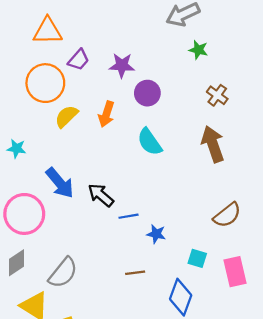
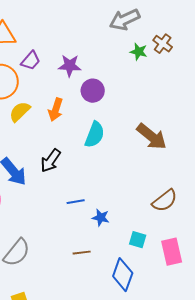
brown cross: (217, 95) -> (163, 44), moved
cyan semicircle: (150, 142) -> (95, 135), turned -124
brown arrow: (213, 144) -> (152, 137), turned 148
black arrow: (101, 195) -> (51, 161), moved, turned -95

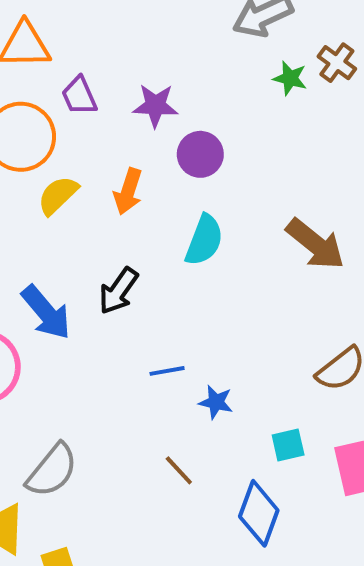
purple trapezoid: (31, 61) -> (79, 96), turned 115
cyan square: (138, 240) -> (288, 445), turned -30
brown line: (82, 253) -> (179, 470), turned 54

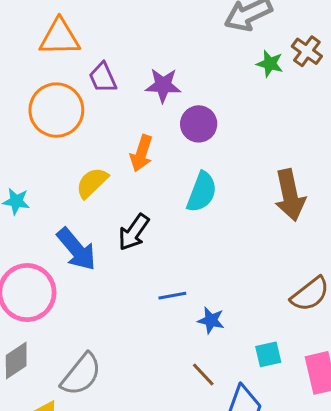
yellow semicircle: (58, 195) -> (92, 183), moved
brown arrow: (315, 244) -> (290, 195), turned 39
brown line: (179, 470) -> (203, 374), moved

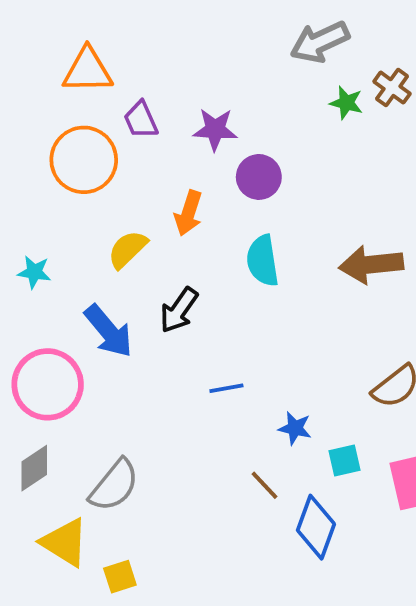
cyan semicircle: (202, 192) -> (263, 261), turned 150
brown arrow: (290, 195) -> (371, 265), turned 96
blue star: (211, 320) -> (295, 428), moved

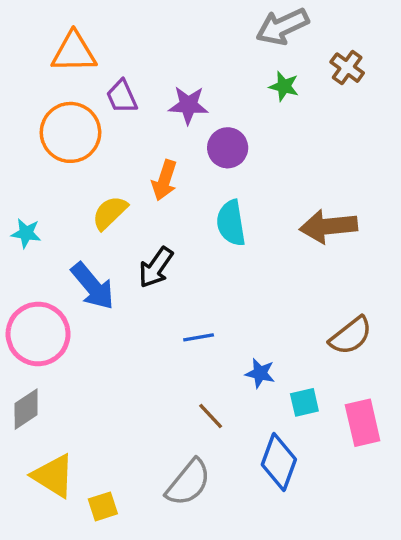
green star: (346, 103) -> (284, 86), moved
gray semicircle: (114, 485) -> (188, 483), moved
brown line: (265, 485) -> (211, 416), moved

